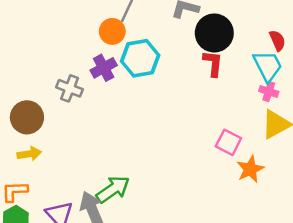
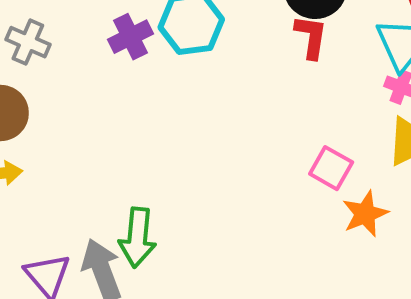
gray cross: (70, 88) -> (28, 42), moved
green arrow: (113, 189) -> (137, 238), turned 128

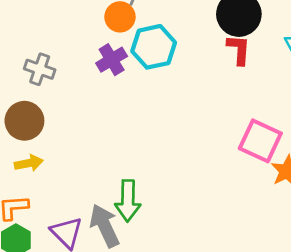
pink square: (331, 168) -> (260, 141), size x1.4

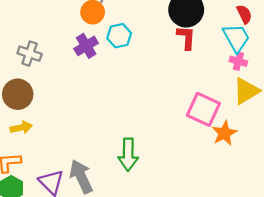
cyan hexagon: (154, 47) -> (119, 36), size x0.7
green arrow: (128, 201) -> (128, 155), moved

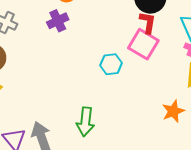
cyan hexagon: (119, 36) -> (111, 64), moved
pink square: (203, 109) -> (143, 44), moved

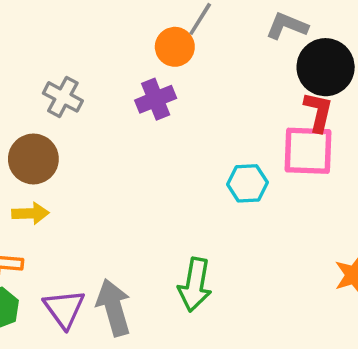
pink square: (143, 44) -> (308, 151), turned -32

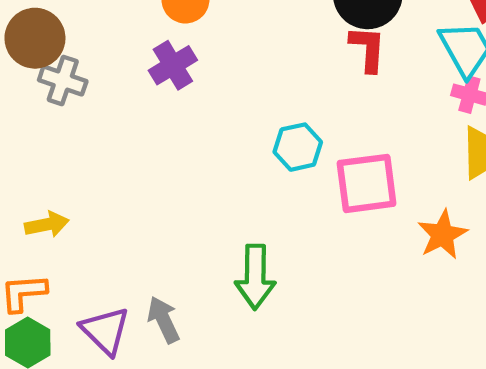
pink square: (308, 151) -> (367, 183), moved
brown circle: (33, 159) -> (35, 38), moved
gray arrow: (114, 307) -> (164, 320), size x0.7

